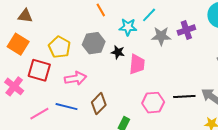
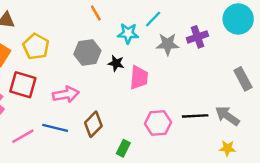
yellow pentagon: (59, 47) -> (36, 47), moved

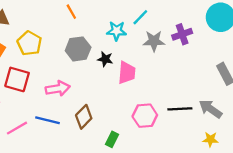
orange line: (96, 13) -> (71, 12), moved

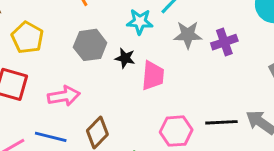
purple cross: (182, 34) -> (224, 42), moved

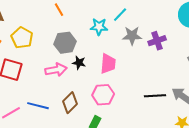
black star: (125, 58) -> (79, 63), moved
pink arrow: (64, 96) -> (56, 70), moved
pink hexagon: (176, 131) -> (103, 95), moved

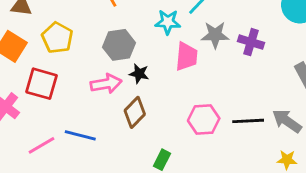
purple cross: (157, 41) -> (251, 42), turned 36
pink trapezoid: (108, 64) -> (186, 56), moved
pink hexagon: (103, 95) -> (204, 120), moved
brown diamond: (70, 103) -> (135, 112), moved

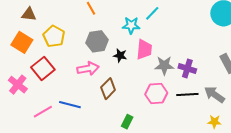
gray star: (215, 35) -> (164, 65), moved
purple cross: (251, 42) -> (187, 68), moved
black star: (139, 74) -> (120, 55), moved
red square: (42, 84) -> (43, 68), turned 35

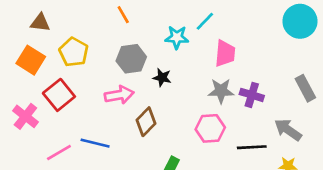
pink trapezoid: (144, 49) -> (225, 53), moved
black line: (187, 95) -> (252, 147), moved

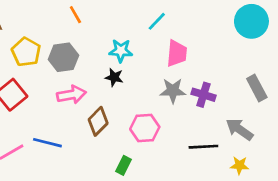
cyan star: (177, 37) -> (121, 51), moved
gray hexagon: (131, 59) -> (63, 57), moved
pink hexagon: (210, 128) -> (145, 128), moved

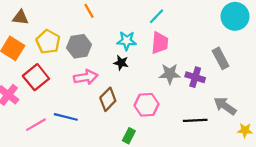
pink trapezoid: (177, 53) -> (160, 43), moved
gray rectangle: (257, 88) -> (221, 58), moved
yellow star: (239, 165) -> (245, 130), moved

